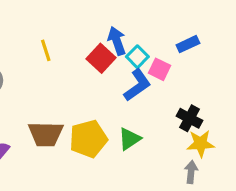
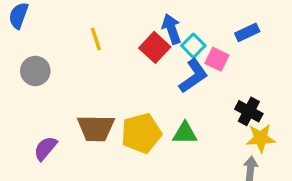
green triangle: (129, 139) -> (185, 133), turned 35

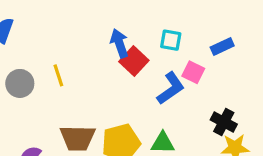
blue arrow: (172, 29) -> (119, 43), moved
yellow line: (96, 39) -> (58, 75), moved
cyan square: (193, 46) -> (171, 40), moved, turned -35

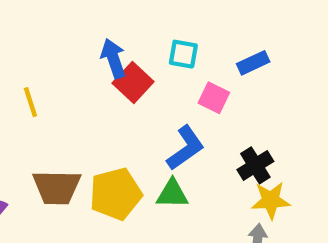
blue L-shape: (171, 88) -> (185, 148), moved
black cross: (224, 122) -> (255, 165), turned 30

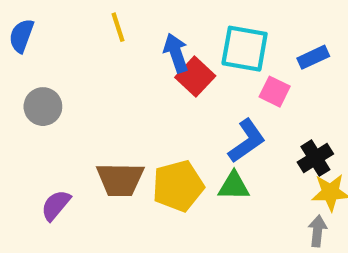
cyan square: (183, 54) -> (245, 49), size x1.6
yellow line: (30, 102) -> (118, 27), moved

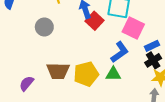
blue rectangle: (313, 57) -> (152, 46), moved
pink square: (275, 92) -> (133, 28), size x1.5
gray circle: (43, 107) -> (44, 27), moved

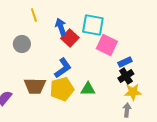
blue L-shape: (120, 52) -> (63, 68), moved

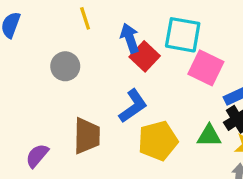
brown trapezoid: (35, 86) -> (87, 136), turned -90
yellow pentagon: (62, 89) -> (158, 141), moved
green triangle: (88, 89) -> (209, 136), moved

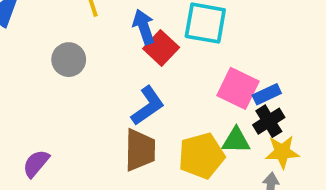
pink square: (206, 68) -> (238, 88), moved
brown trapezoid: (87, 136) -> (140, 150), moved
yellow pentagon: (158, 141) -> (201, 156), moved

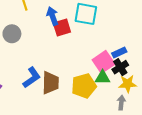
red square: (161, 48) -> (62, 28), turned 30
pink square: (238, 88) -> (104, 62), moved, turned 30
blue L-shape: (148, 106) -> (32, 78), moved

